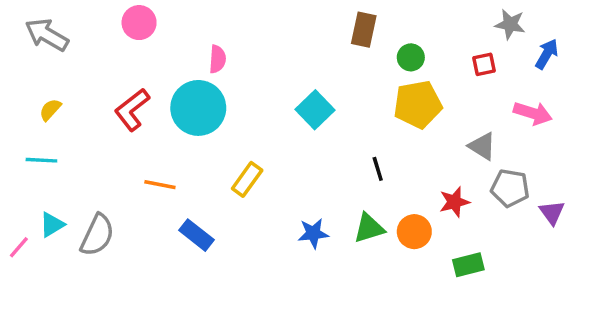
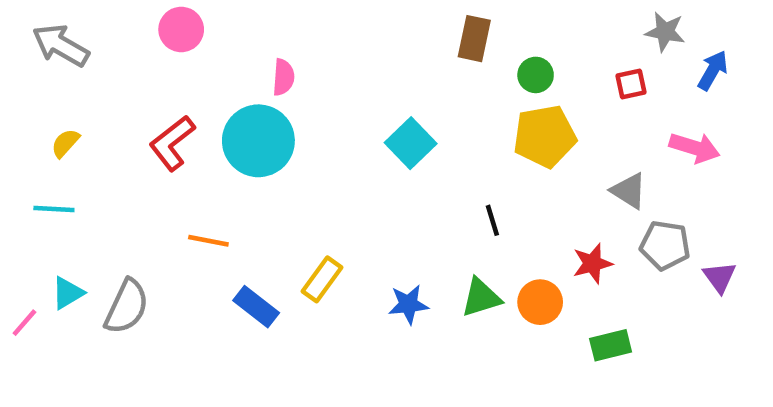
yellow rectangle: (247, 179) -> (322, 279), moved

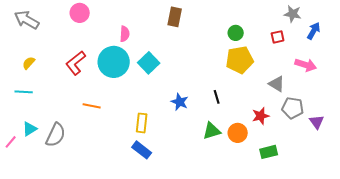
brown rectangle: (474, 39) -> (175, 17), moved
cyan square: (411, 143) -> (149, 63), moved
yellow rectangle: (322, 279) -> (142, 123), turned -30
blue star: (408, 304) -> (180, 102), moved, turned 30
blue rectangle: (256, 307) -> (142, 150), moved

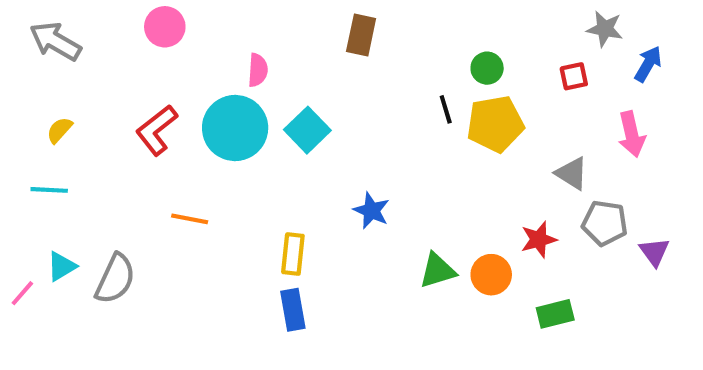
pink arrow: (306, 65) -> (632, 134), turned 60
black line: (217, 97) -> (446, 109), moved
blue rectangle: (142, 150) -> (293, 310), turned 42

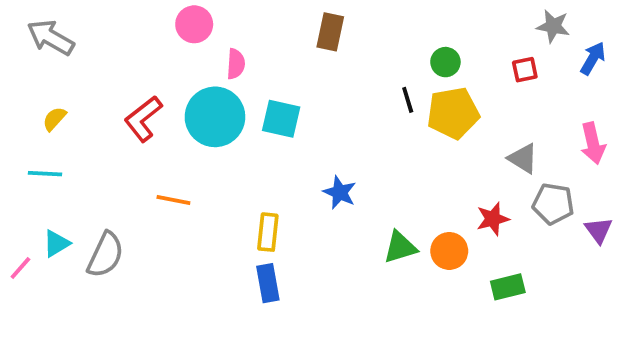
pink circle: (165, 27) -> (194, 24), moved
cyan square: (307, 130) -> (281, 119), turned -33
pink arrow: (632, 134) -> (593, 143), moved

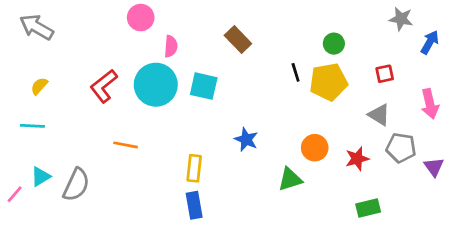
brown rectangle: (330, 32) -> (238, 39), moved, turned -56
green circle: (445, 62) -> (334, 44), moved
red square: (525, 70) -> (385, 74), moved
orange circle: (449, 251) -> (315, 148), moved

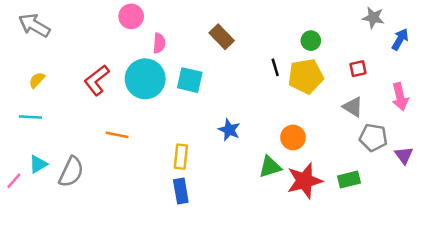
red star: (357, 159) -> (304, 181), moved, size x1.6
green rectangle: (368, 208) -> (349, 180), moved

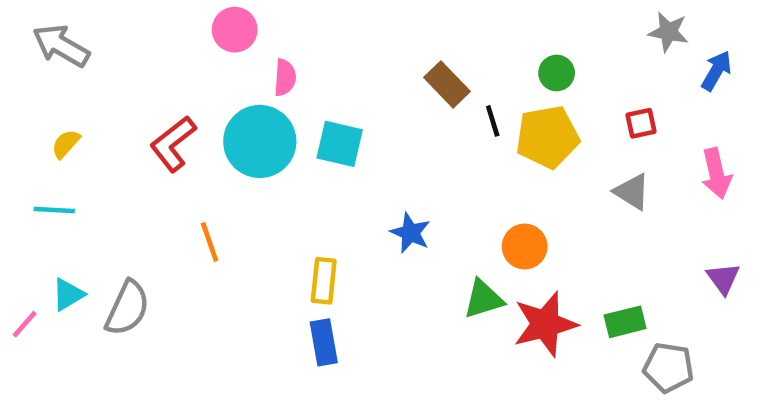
brown rectangle: (222, 37) -> (447, 84), moved
orange line: (117, 135) -> (210, 242), turned 60
gray pentagon: (373, 137) -> (668, 368), moved

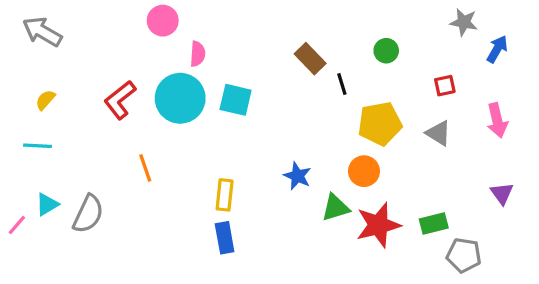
yellow pentagon: (547, 137) -> (380, 124), moved
blue star: (410, 233) -> (297, 176), moved

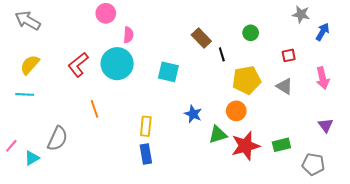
yellow semicircle: (45, 100) -> (30, 65), size x1.5
cyan square: (236, 100) -> (168, 72), moved
cyan triangle: (47, 204) -> (32, 158), moved
gray pentagon: (464, 255) -> (313, 164), moved

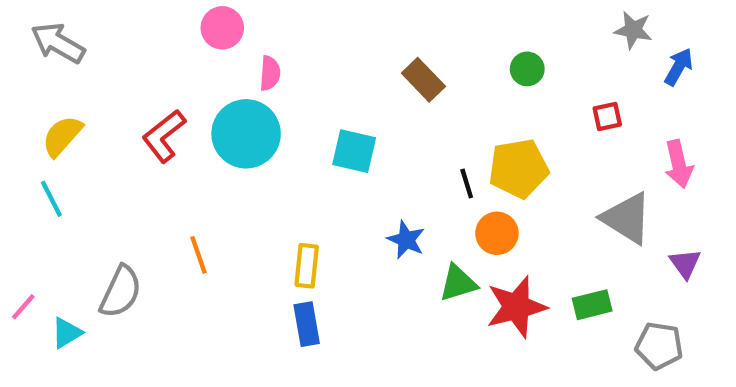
black line: (222, 54) -> (467, 184), moved
gray triangle: (285, 86) -> (627, 218), moved, size x1.5
cyan line: (25, 94) -> (51, 199), turned 60
orange line: (94, 109) -> (198, 255), moved

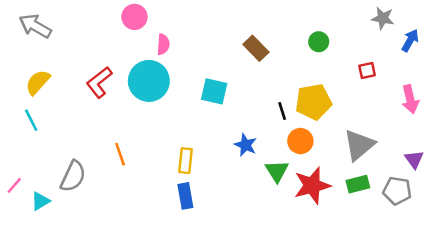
gray triangle: (627, 218) -> (359, 145), moved, turned 48
green triangle: (458, 283) -> (277, 171), turned -45
gray pentagon: (659, 346) -> (397, 191), moved

